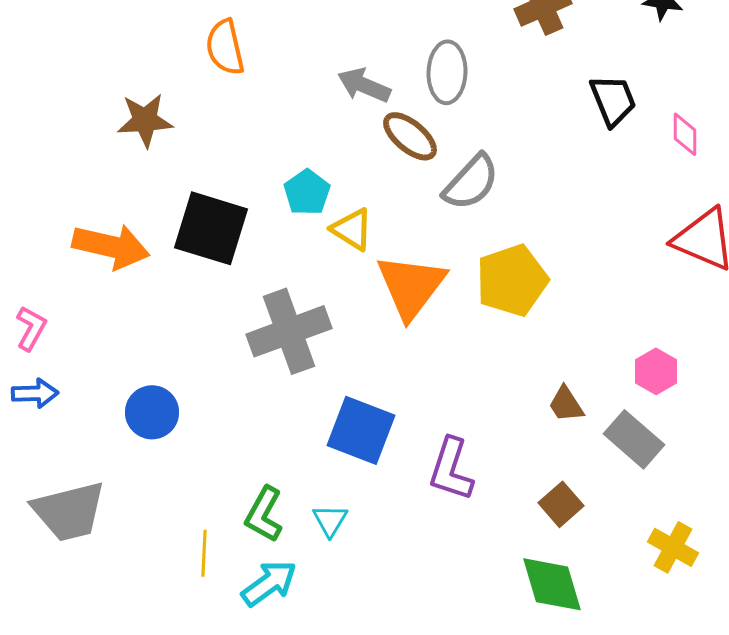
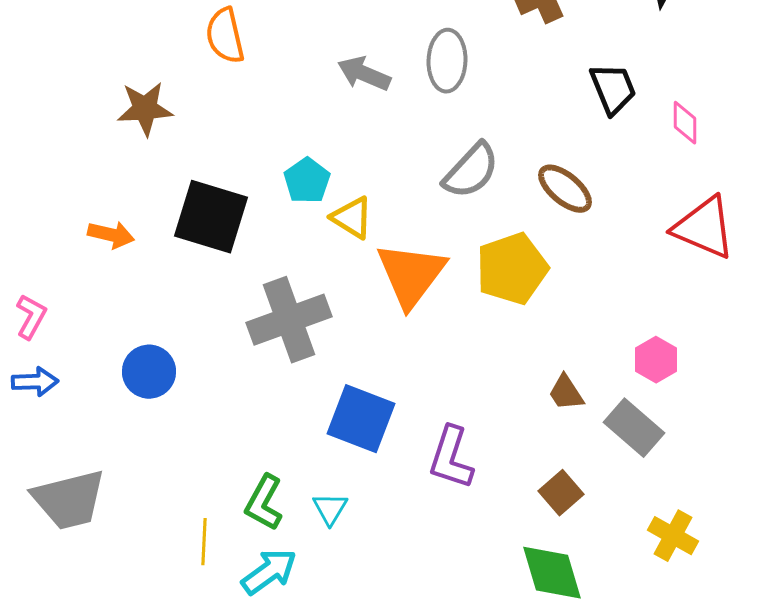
brown ellipse: (410, 136) -> (565, 189), moved
orange arrow: (111, 246) -> (111, 235), size x0.6
blue circle: (152, 412) -> (149, 372), moved

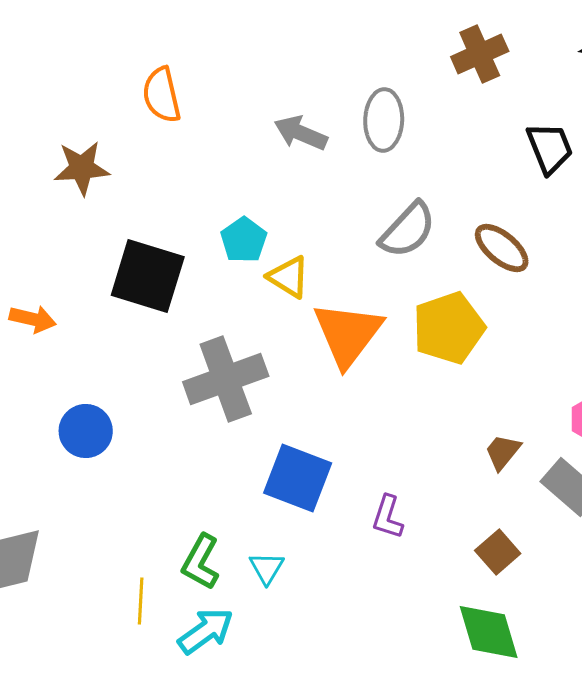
orange arrow: (111, 235) -> (33, 319), moved
brown trapezoid: (566, 393) -> (503, 452), turned 72
purple L-shape: (451, 458) -> (388, 517), size x0.7

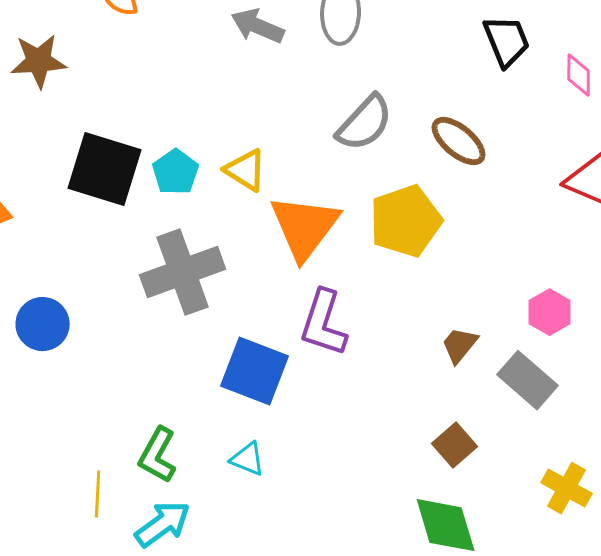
cyan pentagon: (244, 240) -> (176, 172), moved
purple L-shape: (388, 517) -> (324, 323), moved, size x1.5
cyan triangle: (267, 568) -> (248, 459), moved, turned -39

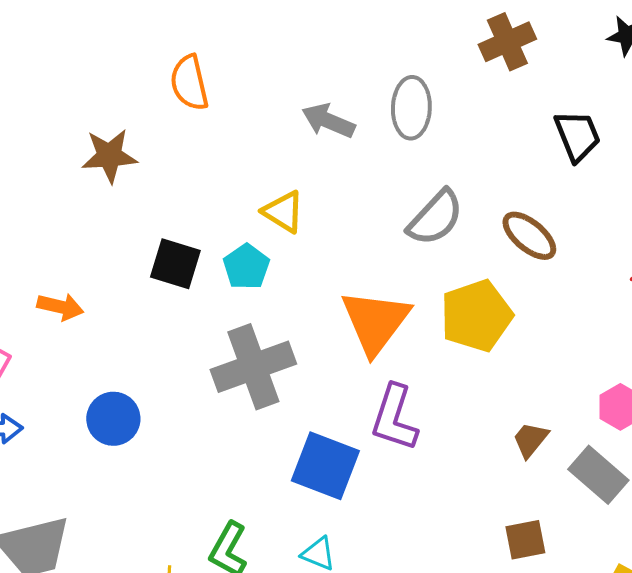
black square: (105, 169) -> (175, 264), size x0.7
yellow triangle: (246, 170) -> (283, 212), moved
brown square: (455, 445) -> (525, 540), turned 30

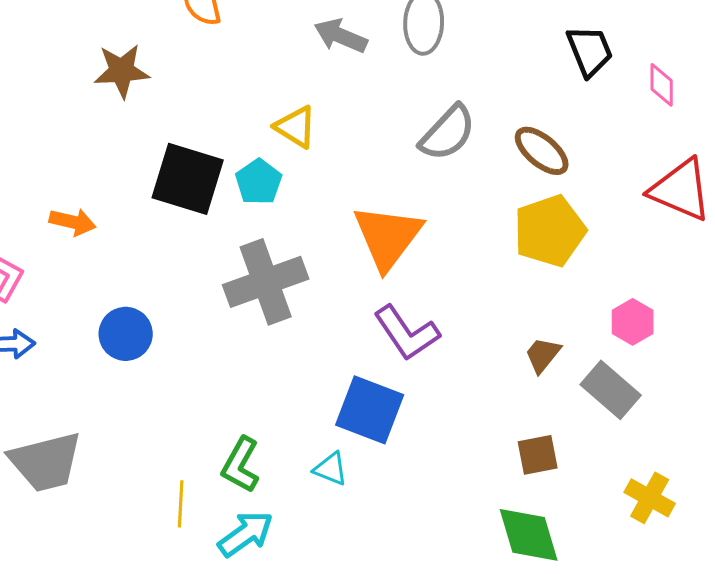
black square: (175, 264) -> (188, 179), size x1.4
yellow pentagon: (476, 316) -> (550, 231), moved
purple L-shape: (394, 418) -> (407, 333), turned -52
blue square: (325, 466) -> (370, 410), moved

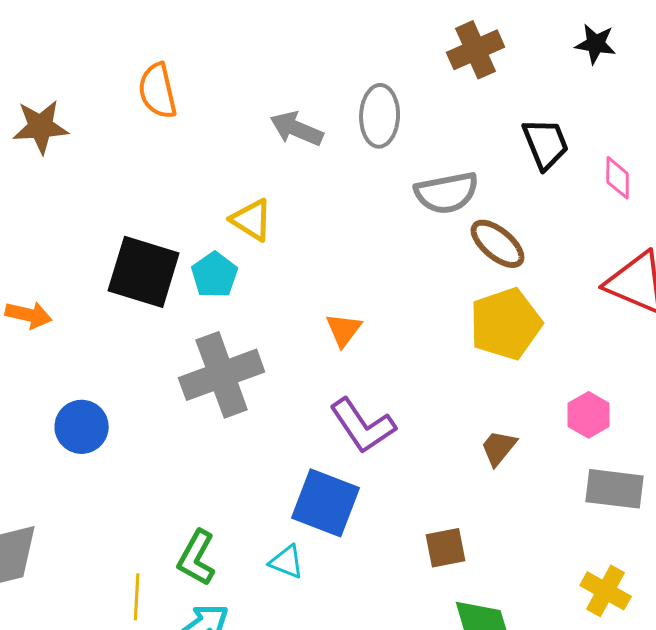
brown star: (122, 71) -> (41, 127), moved
gray semicircle: (448, 133) -> (447, 193), moved, turned 36
orange triangle: (388, 237) -> (344, 330), size x0.5
gray rectangle: (611, 390) -> (615, 489), moved, turned -34
brown square: (538, 455) -> (446, 548), moved

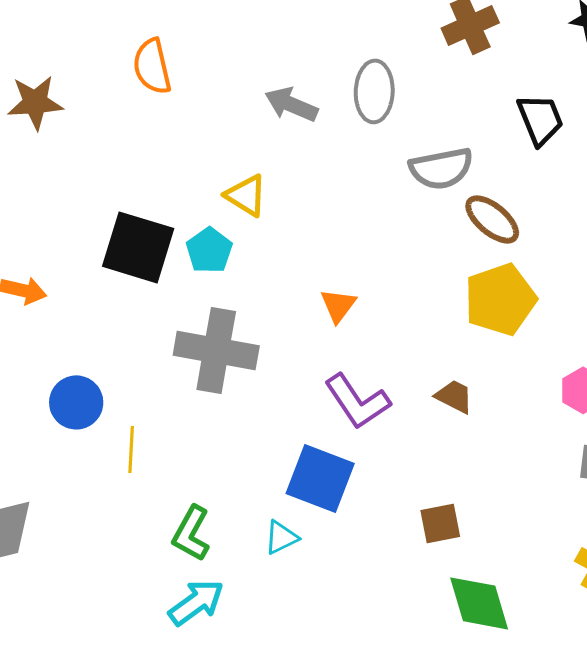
gray cross: (222, 375) -> (216, 350), turned 30
brown trapezoid: (499, 448) -> (454, 396), moved, turned 78
cyan triangle: (287, 562) -> (281, 537), turned -48
yellow line: (137, 597) -> (131, 449), moved

